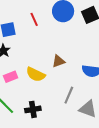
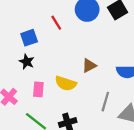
pink rectangle: (11, 77) -> (38, 89), turned -56

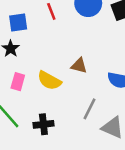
brown triangle: (89, 66) -> (79, 66), turned 32

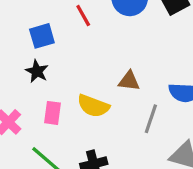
gray line: (90, 109) -> (151, 119), moved

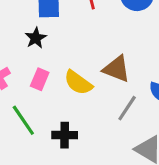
brown triangle: (129, 81) -> (117, 69), size x1.4

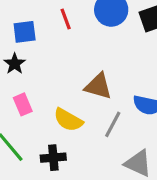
pink rectangle: (40, 79) -> (23, 104), turned -40
yellow semicircle: (78, 83) -> (68, 120), moved

